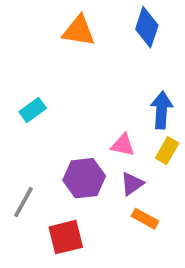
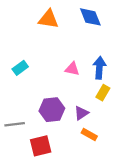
blue diamond: (147, 27) -> (90, 17), turned -40
pink triangle: (123, 145) -> (72, 69), moved
gray line: (23, 202) -> (15, 124), turned 54

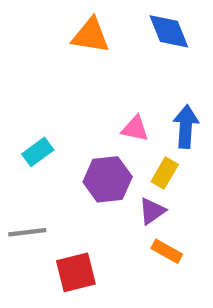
cyan rectangle: (20, 68) -> (38, 152), moved
yellow rectangle: (103, 93) -> (165, 173), moved
purple hexagon: (52, 110) -> (108, 179), moved

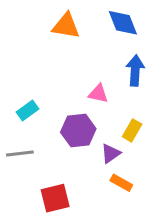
blue arrow: (186, 127) -> (135, 70), moved
yellow rectangle: (165, 173) -> (132, 130), moved
gray line: (27, 232) -> (20, 154), moved

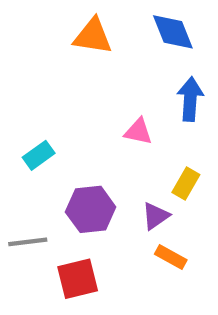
purple hexagon: (78, 130) -> (91, 209), moved
gray line: (20, 154) -> (28, 242), moved

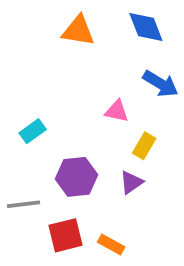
blue arrow: (190, 99) -> (161, 84), turned 117
yellow rectangle: (186, 183) -> (144, 146), moved
orange rectangle: (171, 257) -> (111, 244), moved

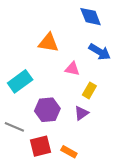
orange triangle: (78, 31) -> (48, 43), moved
cyan rectangle: (33, 131) -> (20, 81), size x1.5
gray line: (23, 204) -> (14, 127), turned 30

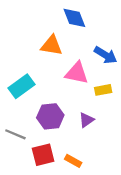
blue diamond: (91, 17) -> (74, 18), moved
pink triangle: (72, 69) -> (77, 73), size x1.5
yellow rectangle: (89, 90) -> (103, 90), moved, turned 49

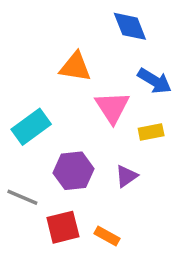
blue diamond: (74, 18) -> (130, 26), moved
pink triangle: (77, 73) -> (112, 107), turned 45

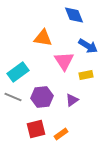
gray line: (22, 197) -> (13, 97), moved
orange rectangle: (107, 236) -> (61, 134), turned -64

